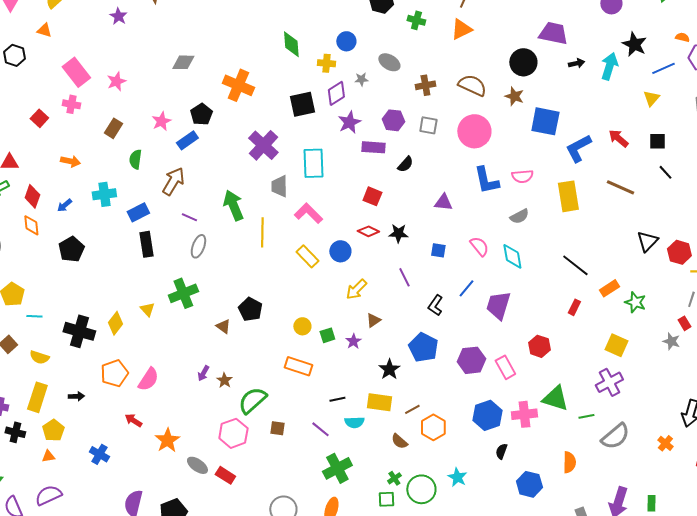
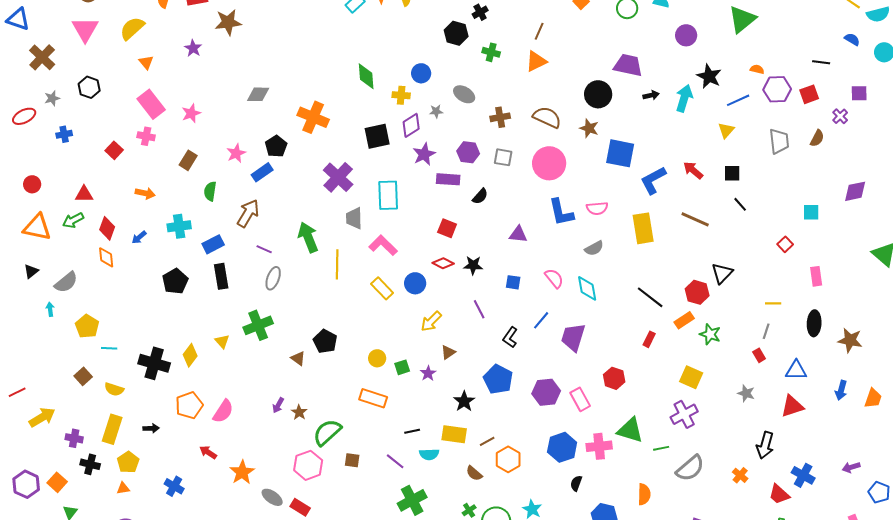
orange triangle: (44, 30) -> (146, 62), moved, turned 35
black pentagon: (71, 249) -> (175, 281), moved
red hexagon: (679, 252) -> (697, 292), moved
gray star: (671, 341) -> (746, 393), moved

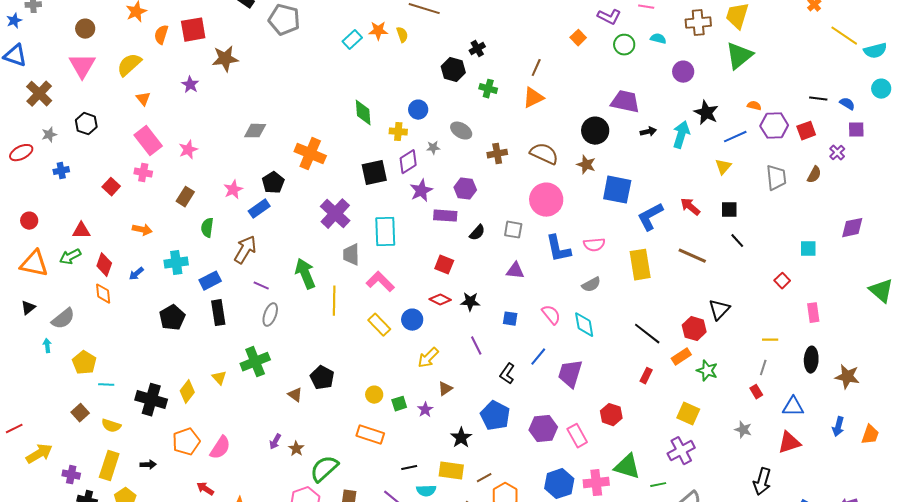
blue semicircle: (852, 39) -> (847, 104), moved
gray square: (503, 157) -> (513, 230), moved

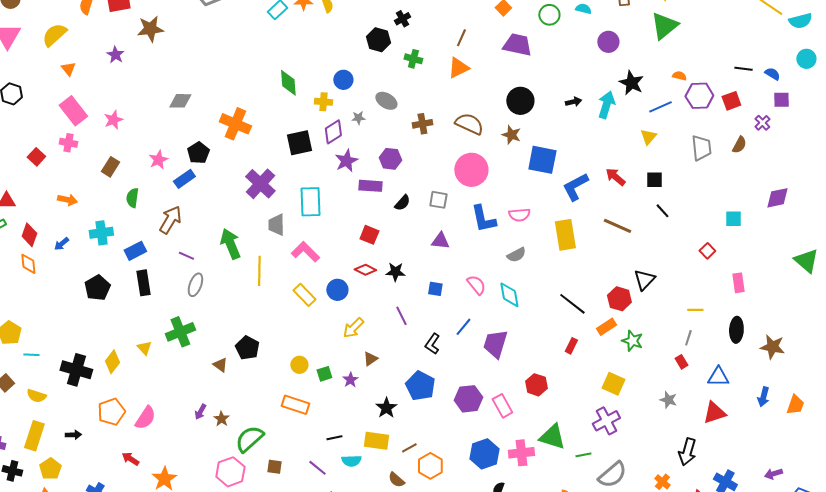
purple trapezoid: (625, 102) -> (517, 45), moved

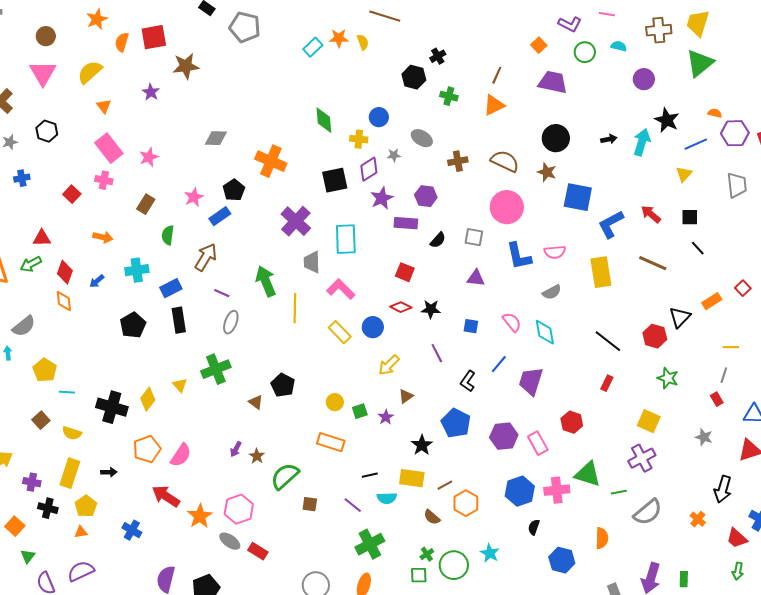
orange rectangle: (606, 327) -> (712, 301), moved
red arrow: (130, 459) -> (166, 496), size x1.6
pink hexagon: (230, 472) -> (239, 509), moved

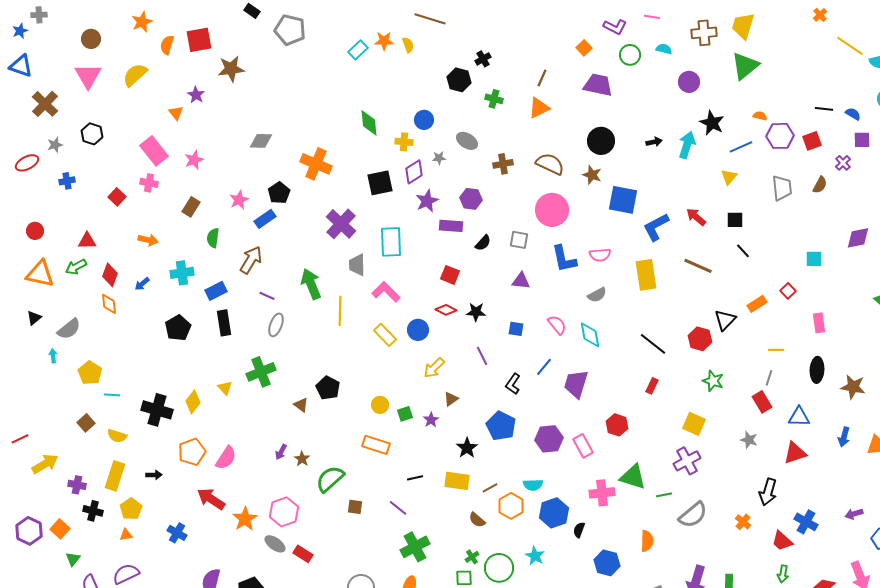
orange triangle: (104, 106) -> (176, 113), moved
red rectangle: (717, 399) -> (762, 402), size x1.5
blue hexagon: (520, 491) -> (554, 513), moved
cyan semicircle: (387, 498) -> (533, 485), moved

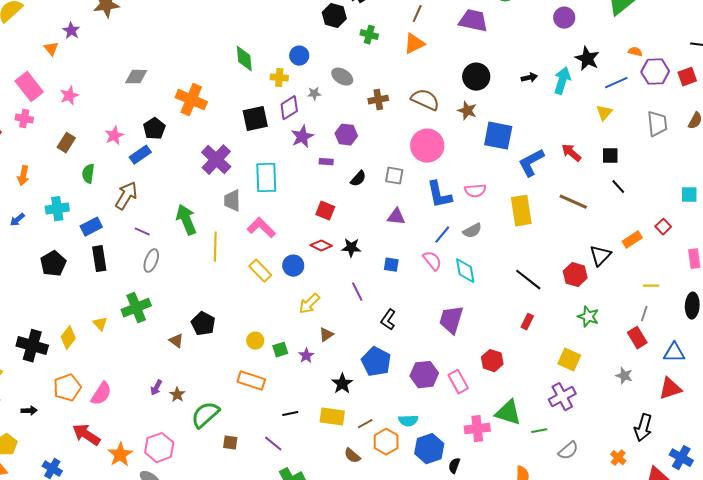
purple rectangle: (451, 226) -> (326, 162), size x0.6
orange arrow: (148, 240) -> (23, 176), turned 90
blue line: (544, 367) -> (442, 235), moved
gray semicircle: (693, 515) -> (568, 451), size x0.7

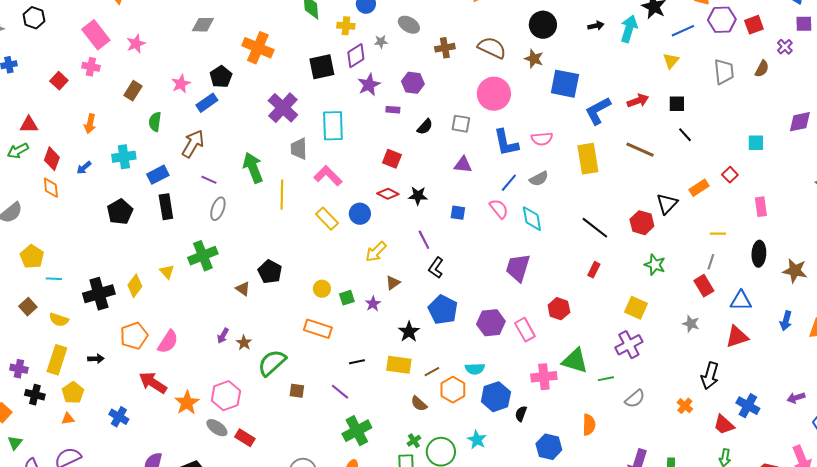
red arrow: (571, 153) -> (638, 101), turned 120
black L-shape: (388, 320) -> (436, 268), moved
black cross: (32, 346) -> (99, 294), turned -32

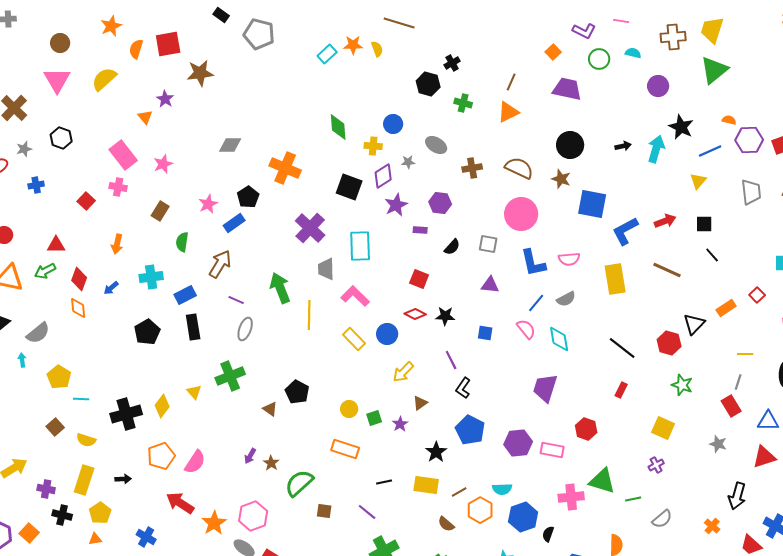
black square: (322, 67) -> (349, 187), turned 32
pink rectangle: (525, 330) -> (552, 450), turned -50
purple cross: (629, 345) -> (656, 465), size x0.6

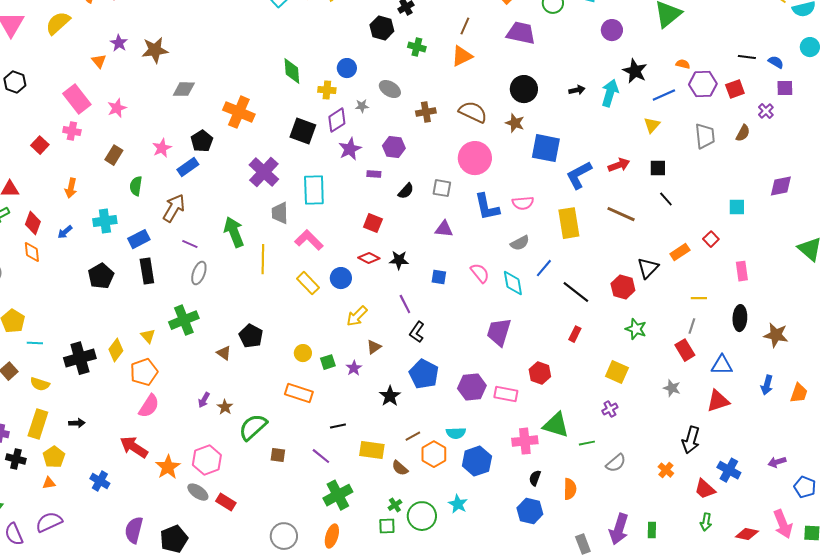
brown star: (200, 73) -> (155, 50), moved
blue line: (536, 303) -> (544, 268), moved
orange pentagon: (161, 456) -> (144, 372), moved
yellow rectangle: (426, 485) -> (372, 450), moved
black semicircle: (548, 534) -> (535, 478), moved

